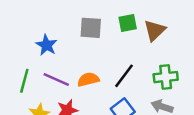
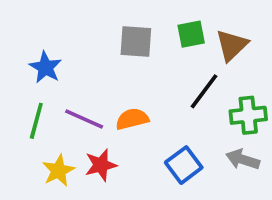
blue star: (46, 45) -> (46, 67), moved
black line: (124, 76) -> (204, 91), moved

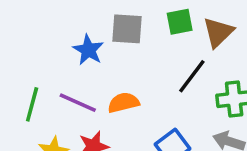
blue star: (46, 67) -> (88, 50), moved

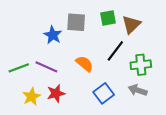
orange semicircle: (123, 103) -> (85, 64), moved, turned 54
green line: (32, 104) -> (19, 68), turned 54

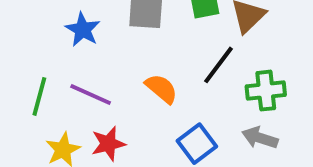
blue star: (53, 35) -> (83, 30), moved
green line: (19, 68) -> (39, 96), turned -54

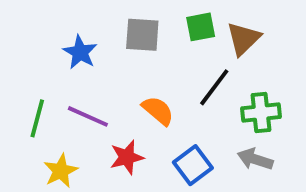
red star: (108, 144) -> (127, 157), moved

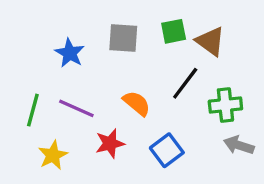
brown triangle: (243, 39) -> (210, 41), turned -40
gray arrow: (255, 159) -> (239, 145), moved

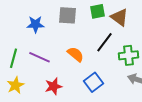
blue star: (70, 53) -> (36, 24), turned -30
red star: (110, 144) -> (54, 86), moved
yellow star: (53, 155) -> (16, 85), moved

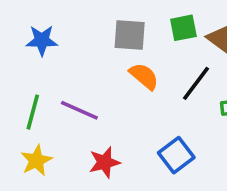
blue star: (36, 24) -> (42, 40), moved
orange semicircle: (76, 54) -> (144, 76), moved

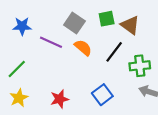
gray square: (130, 35) -> (74, 23), turned 30
purple line: (79, 110) -> (51, 42), moved
green line: (33, 112) -> (17, 69), turned 30

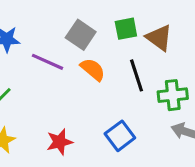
black line: (114, 52) -> (137, 75), turned -55

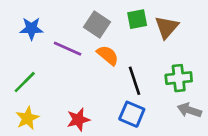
brown triangle: (159, 38) -> (167, 27), turned 35
black line: (137, 75) -> (134, 81), moved
blue square: (120, 136) -> (132, 114), turned -30

